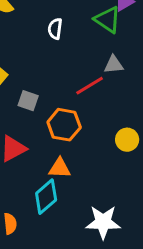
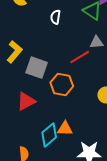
gray square: (28, 101) -> (37, 68), size x1.5
orange triangle: (60, 168) -> (65, 129), moved

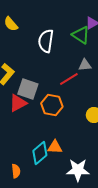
white semicircle: (55, 17) -> (46, 41), size x1.6
red triangle: (26, 101) -> (18, 103), moved

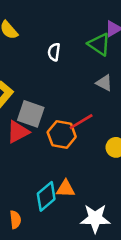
white semicircle: (46, 41) -> (54, 52), size x0.6
gray triangle: (85, 65) -> (104, 83), turned 32
red line: (69, 79) -> (81, 122), moved

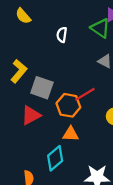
red triangle: (18, 132) -> (31, 115), moved
orange triangle: (66, 189) -> (71, 134), moved

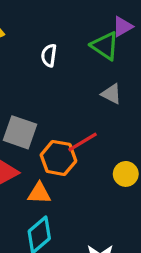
orange triangle: (71, 134) -> (39, 193), moved

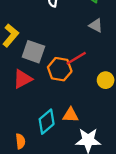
orange triangle: (39, 193) -> (71, 115), moved

